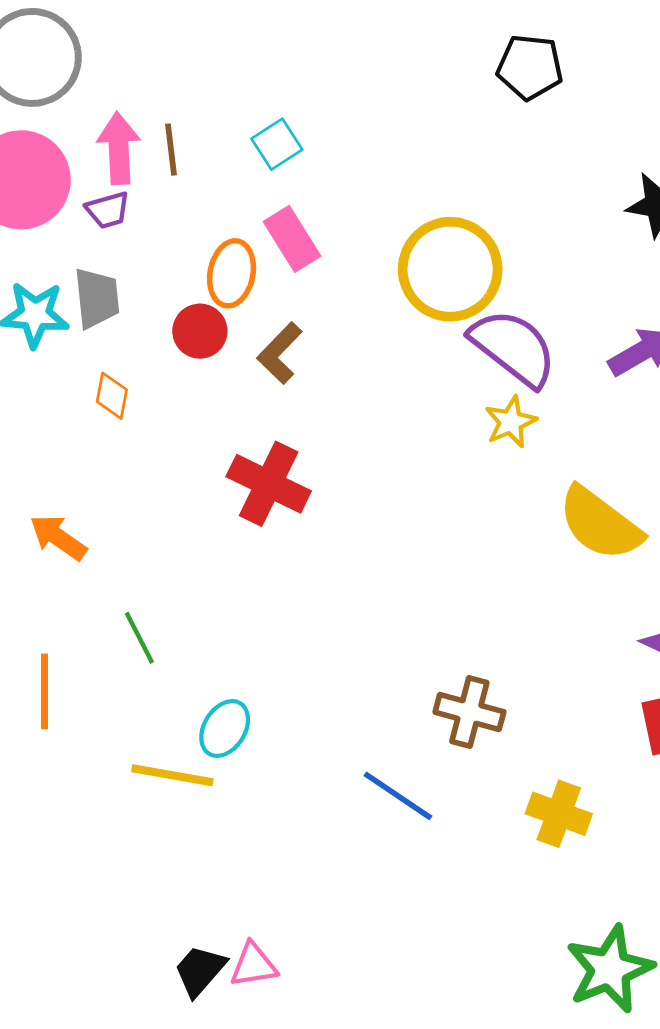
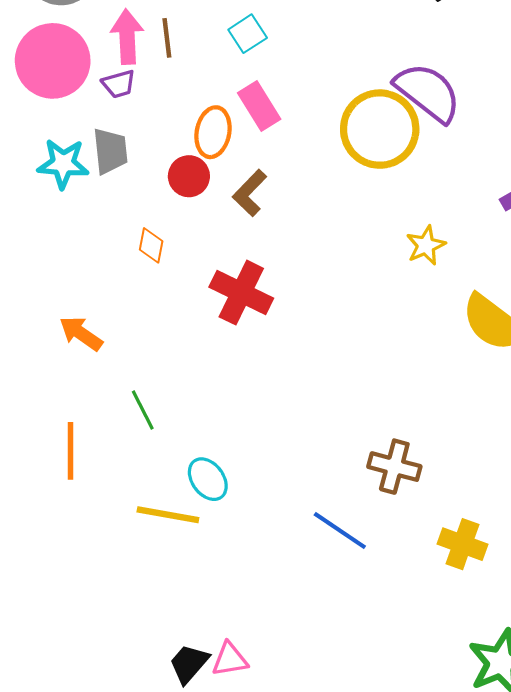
purple semicircle: (513, 348) -> (428, 92), moved
orange diamond: (112, 396) -> (151, 245), moved
cyan ellipse: (225, 728) -> (208, 479), turned -69

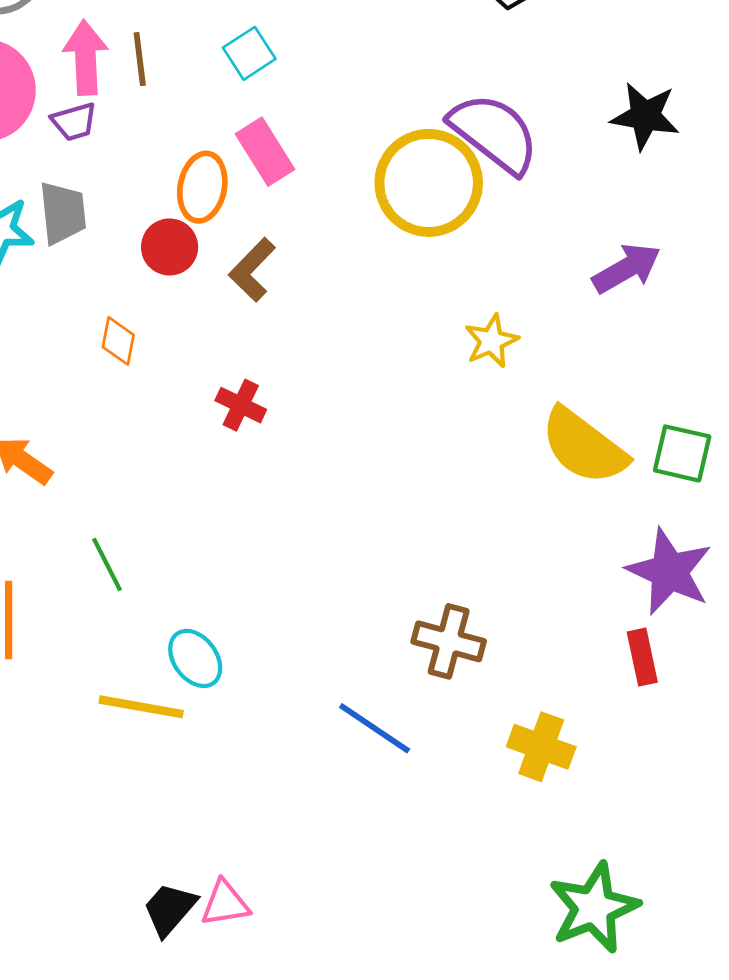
red cross: (241, 293) -> (241, 405), size x0.6

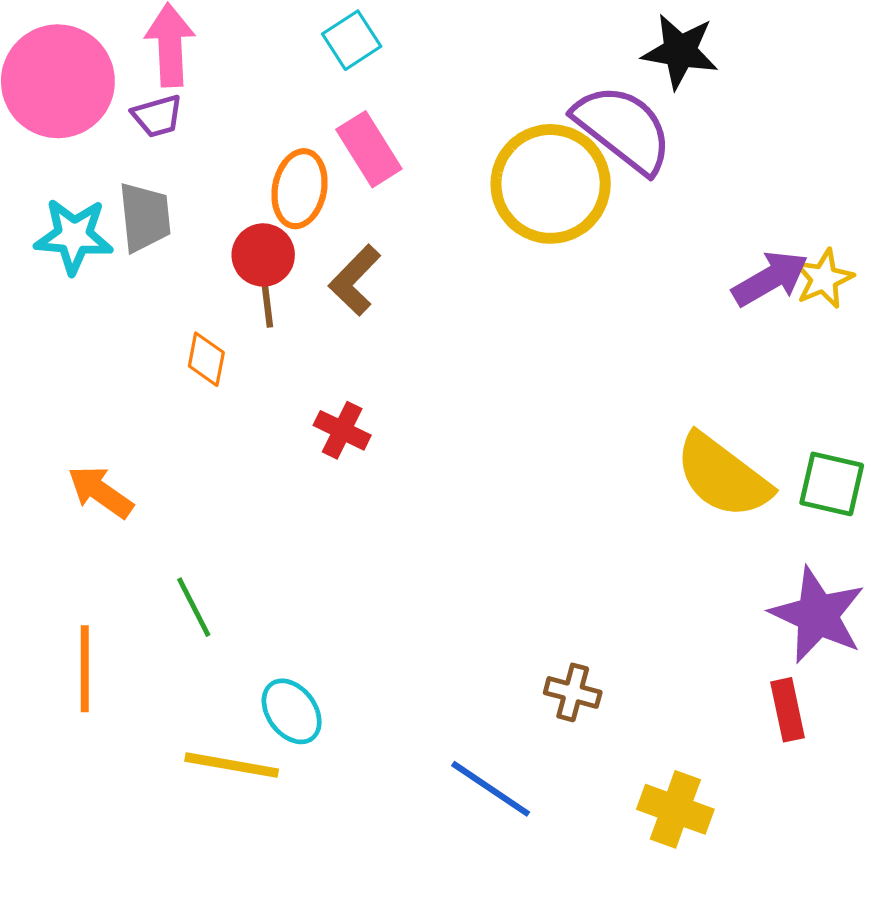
brown line: (140, 59) -> (266, 298), moved
black star: (645, 116) -> (680, 51), moved
yellow star: (491, 341) -> (824, 279), moved
brown cross: (449, 641) -> (573, 692), size x0.7

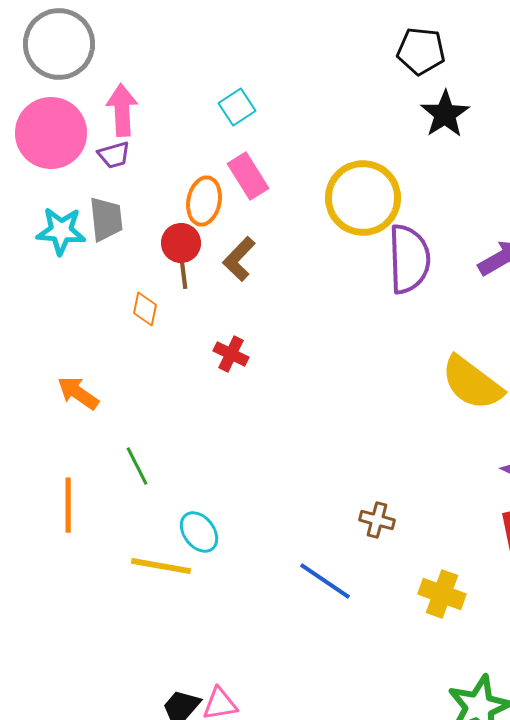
black star: (680, 51) -> (445, 114), turned 30
purple semicircle: (623, 129) -> (409, 259), moved, turned 50

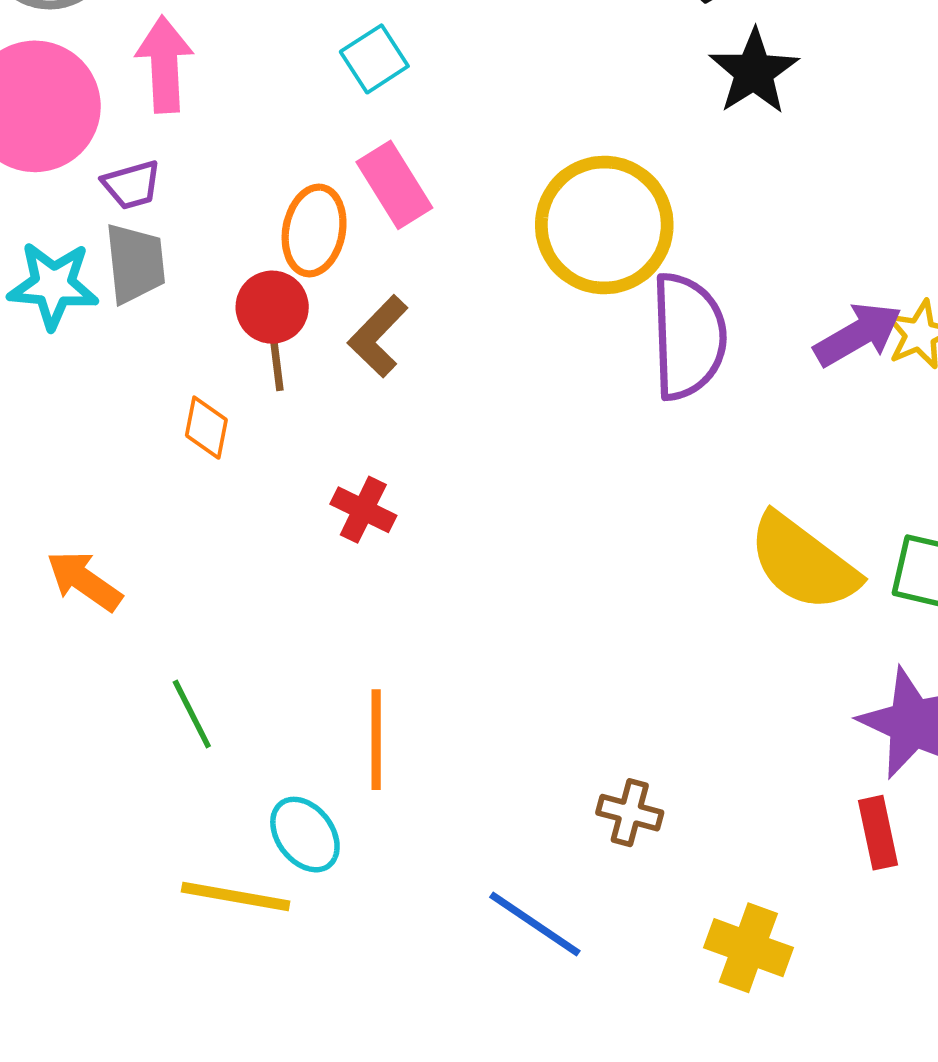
purple trapezoid: (114, 155) -> (132, 185), moved
orange line: (68, 505) -> (376, 740), moved

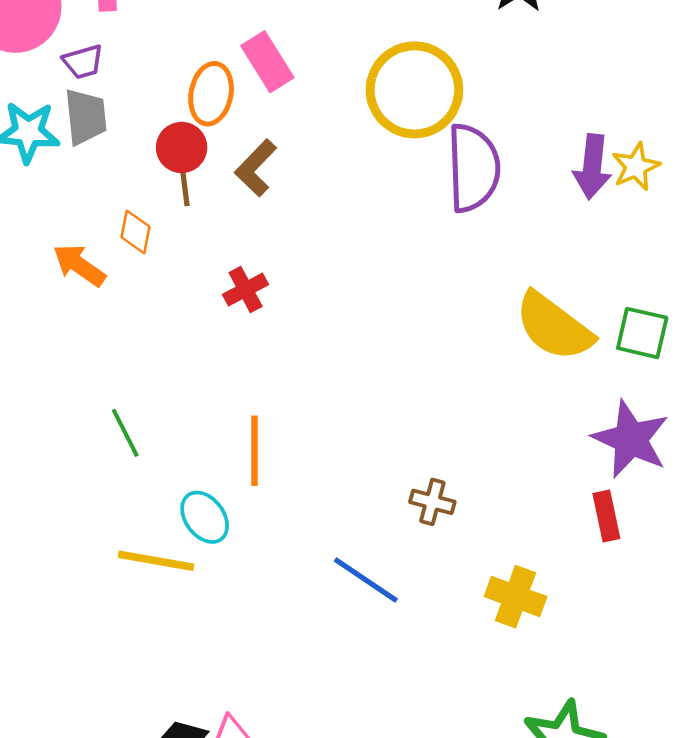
purple arrow: (858, 334) -> (592, 167), turned 126
red cross: (363, 510) -> (246, 289), turned 36
orange arrow: (84, 581) -> (79, 265), moved

